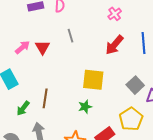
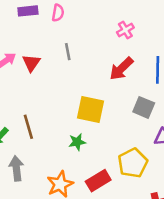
gray square: (135, 85) -> (144, 107), moved, turned -30
brown line: (45, 98) -> (28, 127), turned -30

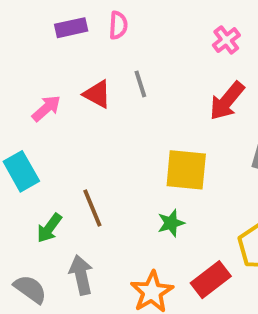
red triangle: (31, 63) -> (97, 94), moved, turned -30

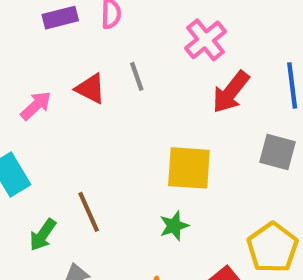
pink cross: (226, 40) -> (205, 40), moved, size x1.4

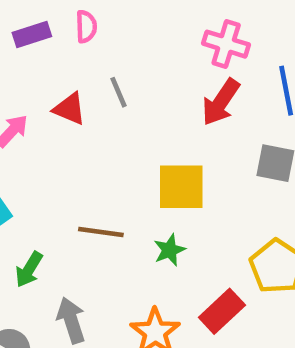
pink cross: (205, 40) -> (226, 44), moved, turned -30
brown line: (89, 212) -> (101, 232), moved, turned -54

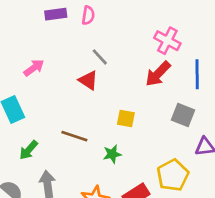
gray line: (118, 92) -> (100, 57), turned -30
red triangle: (70, 109) -> (88, 80), moved
yellow square: (181, 187) -> (126, 119), size x0.6

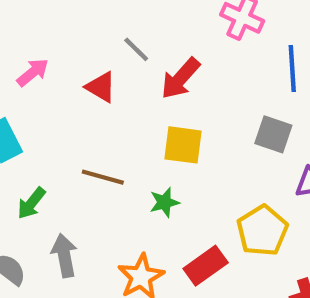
red arrow: (158, 74) -> (180, 78), moved
red triangle: (88, 80) -> (101, 87), moved
yellow square: (126, 119) -> (183, 145), size x1.4

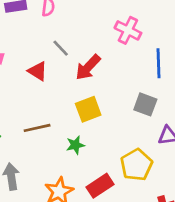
yellow square: (183, 145) -> (88, 109), turned -30
brown line: (103, 177) -> (37, 128), turned -30

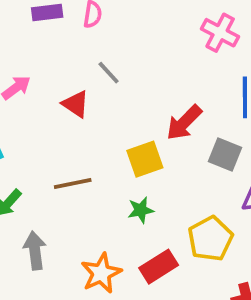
pink cross: (128, 30) -> (220, 33), moved
red arrow: (88, 67) -> (184, 123), moved
green star: (75, 145) -> (141, 210), moved

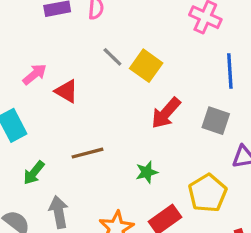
red triangle: (76, 104) -> (66, 91), moved
red arrow: (184, 123) -> (166, 113), moved
yellow square: (145, 159) -> (146, 66), moved, turned -32

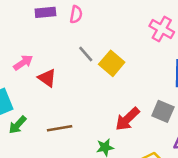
red arrow: (166, 113) -> (127, 119), moved
green arrow: (34, 173) -> (18, 125), moved

